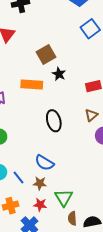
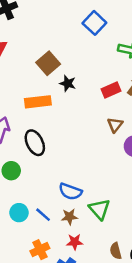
black ellipse: (54, 121) -> (35, 143), moved
green triangle: (64, 198) -> (99, 209), moved

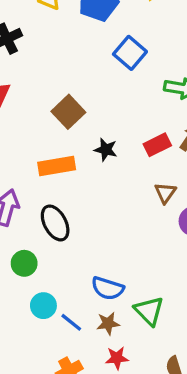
black star: (68, 83) -> (106, 150), moved
cyan circle: (19, 213) -> (43, 306), moved

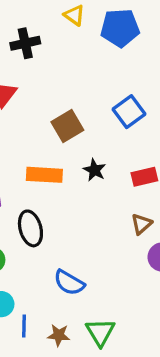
blue square: (130, 53) -> (129, 112), moved
blue semicircle: (108, 288) -> (69, 283), moved
blue line: (71, 322) -> (24, 326), turned 40

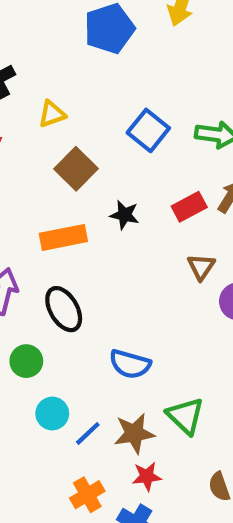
yellow triangle: (74, 15) -> (52, 114), moved, turned -40
blue line: (24, 326) -> (88, 433), turned 60
brown star: (59, 335) -> (134, 433), size x1.4

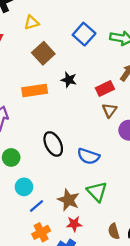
red rectangle: (189, 207) -> (105, 89), moved
black ellipse: (64, 309) -> (53, 144), moved
blue semicircle: (130, 364) -> (88, 156), moved
blue line: (88, 433) -> (36, 206), moved
brown star: (134, 433) -> (68, 200), turned 30

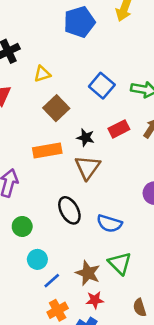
red rectangle: (105, 89) -> (119, 129), moved
brown triangle: (109, 110) -> (88, 167), moved, size x1.5

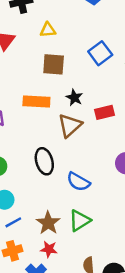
brown square: (56, 108) -> (54, 64), turned 35
red rectangle: (119, 129) -> (104, 112), moved
green triangle: (120, 263) -> (80, 220), turned 30

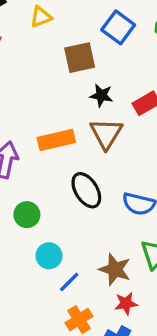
brown square: (54, 64) -> (80, 58), moved
orange rectangle: (36, 101) -> (56, 140), moved

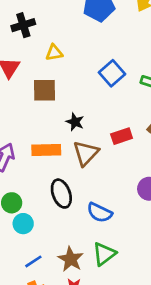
brown square: (80, 58) -> (44, 90), moved
black star: (101, 95) -> (75, 122), moved
cyan circle: (49, 256) -> (23, 224), moved

